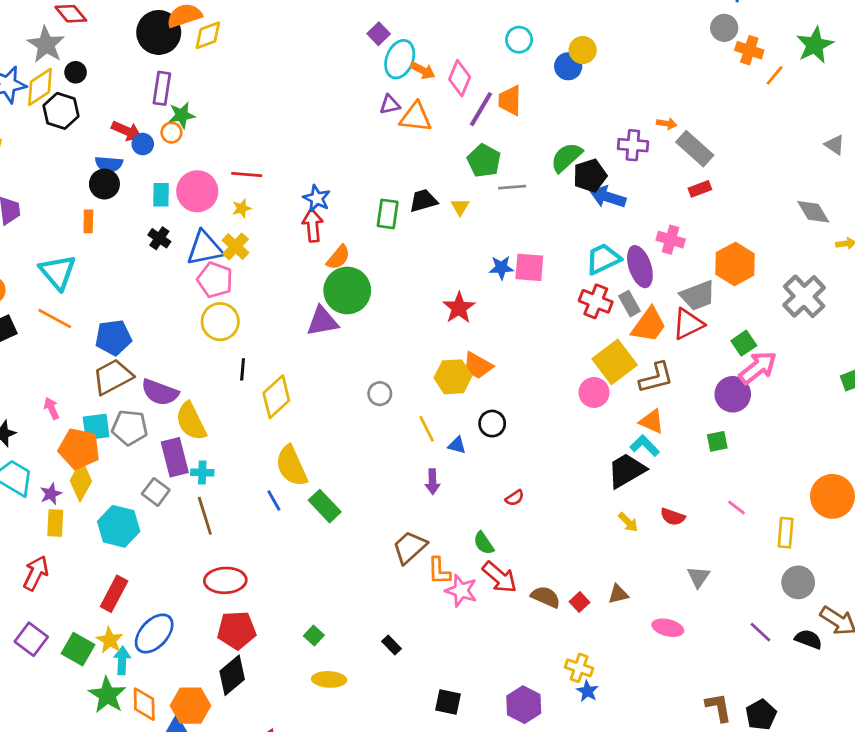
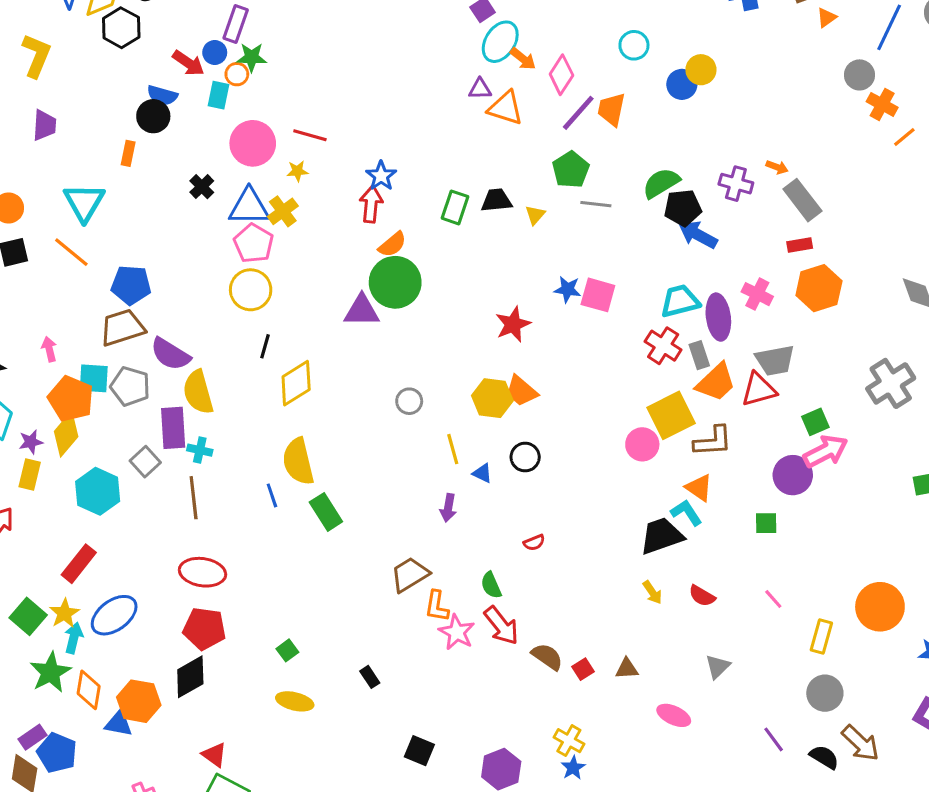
blue circle: (143, 144) -> (215, 53), moved
cyan rectangle: (161, 195) -> (218, 95), moved
orange hexagon: (735, 264) -> (819, 288), moved

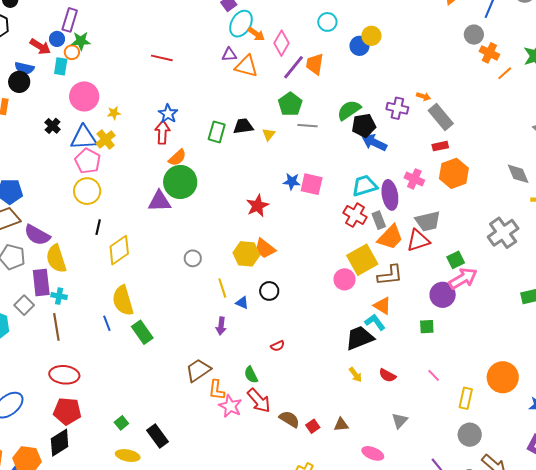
red line: (310, 135) -> (162, 58), moved
black rectangle: (370, 677) -> (157, 436), moved, size x1.6

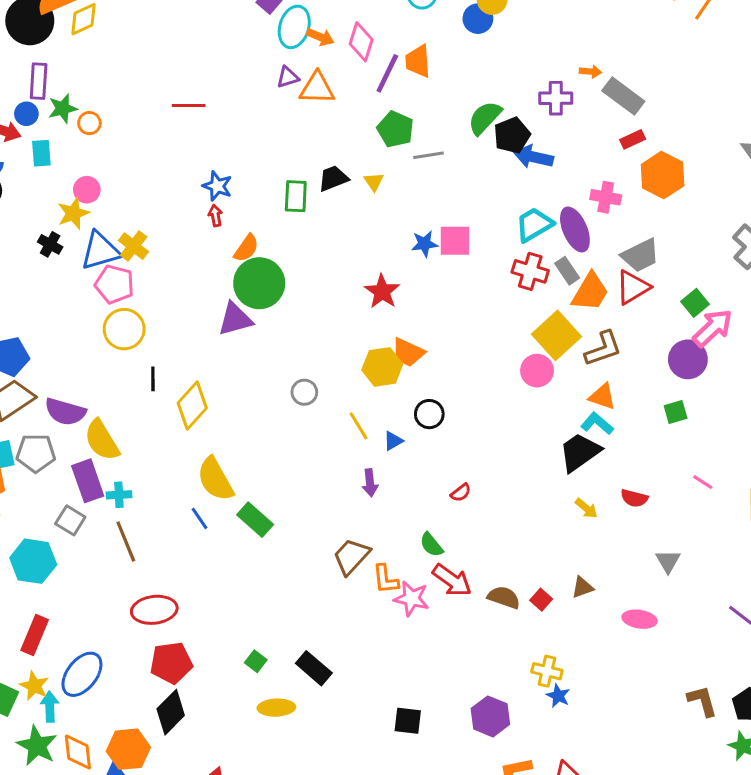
orange circle: (72, 52) -> (89, 123), moved
pink circle: (84, 96) -> (87, 190), size x0.6
yellow star: (114, 113) -> (73, 213), moved, size x1.5
red arrow: (162, 132) -> (215, 216), size x0.6
blue triangle: (242, 303) -> (393, 441), turned -40

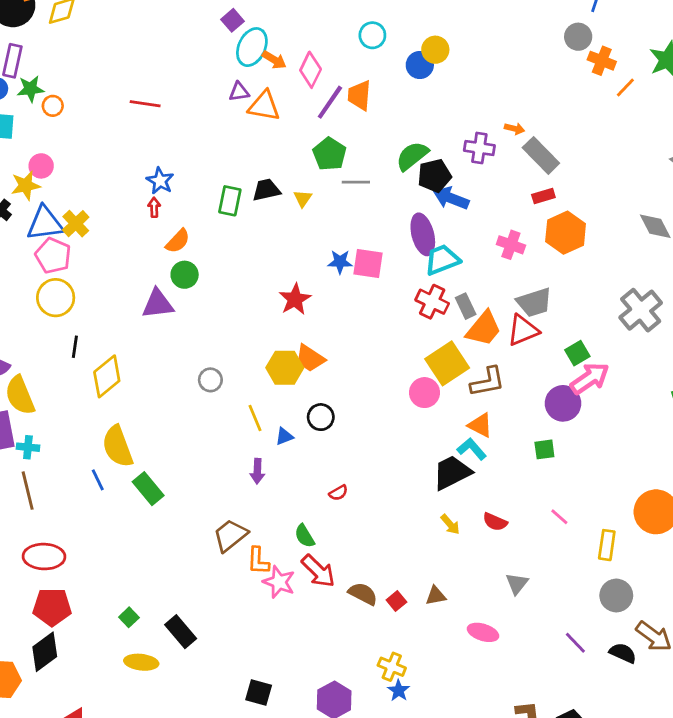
purple ellipse: (575, 229) -> (423, 234), moved
green circle: (259, 283) -> (185, 275), size x0.6

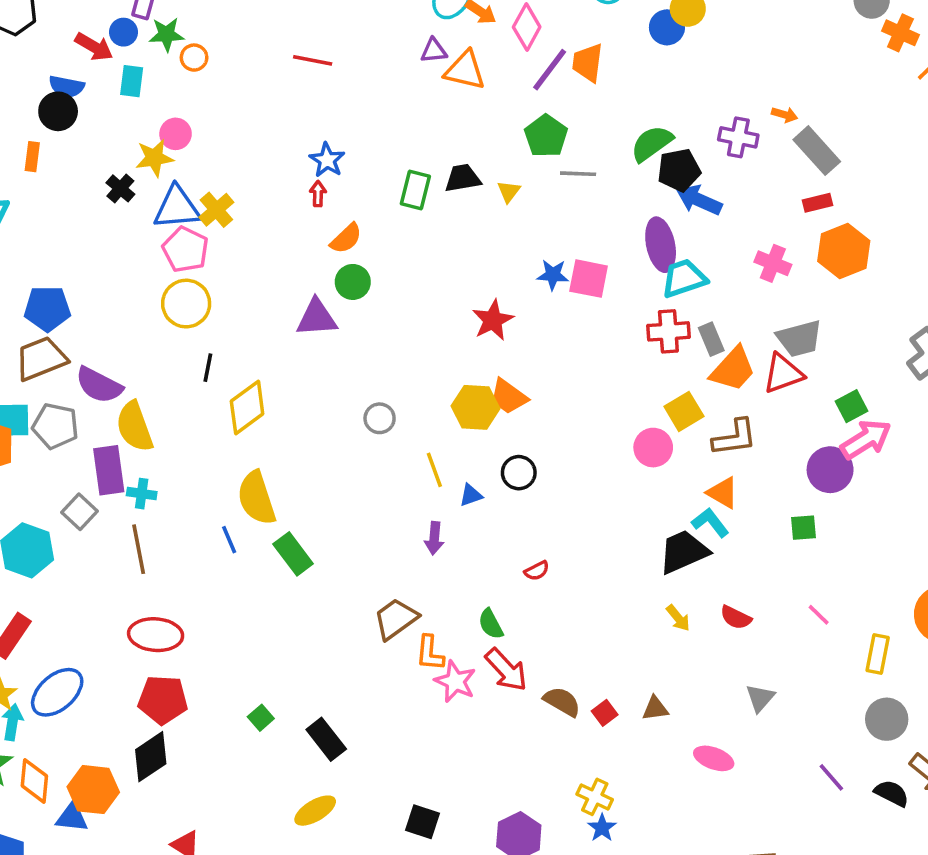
red cross: (432, 302) -> (668, 331), turned -32
yellow square: (447, 363) -> (684, 411), size x0.7
yellow ellipse: (141, 662) -> (315, 811), moved, turned -40

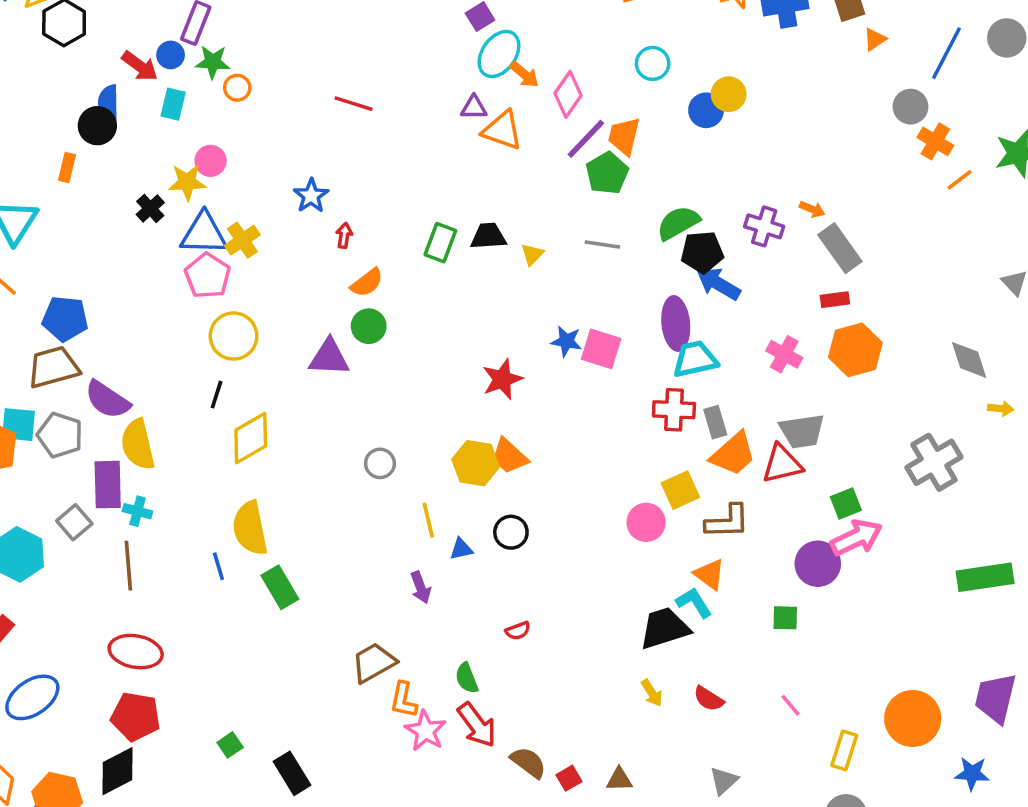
blue semicircle: (67, 87) -> (109, 102), turned 72
green pentagon: (546, 136) -> (607, 173), moved
blue star: (327, 160) -> (311, 196), moved
yellow circle: (186, 304) -> (234, 336), moved
purple arrow: (434, 538) -> (421, 587), turned -32

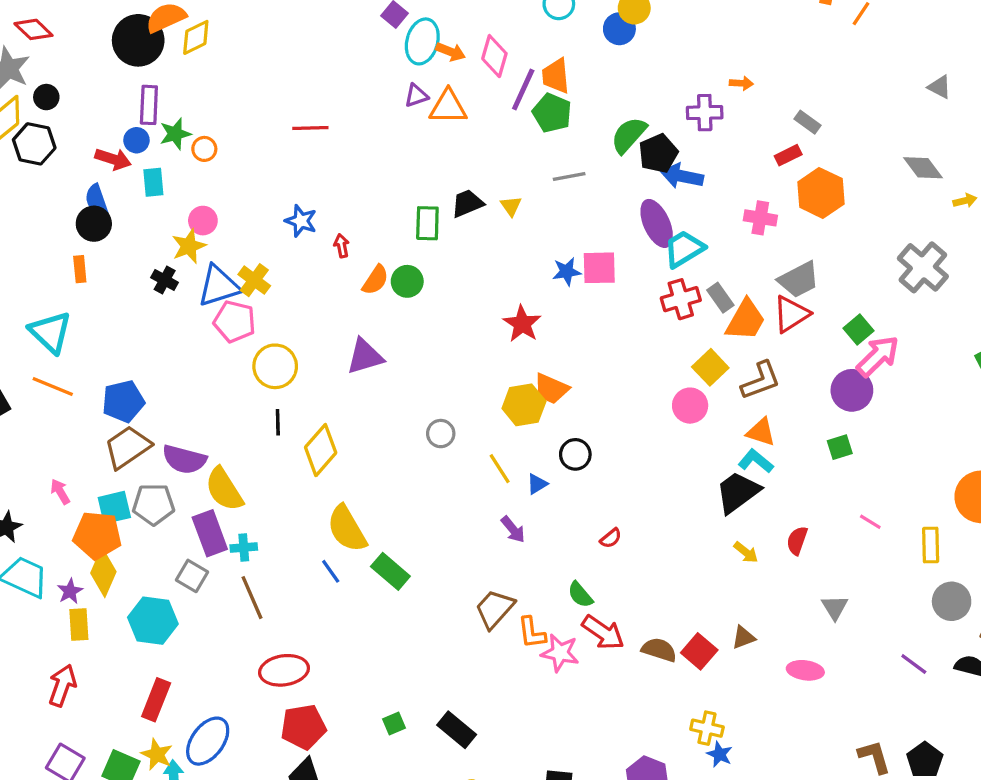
gray rectangle: (840, 248) -> (808, 122), moved, size x0.6
green circle: (369, 326) -> (407, 281), moved
red semicircle: (709, 699) -> (797, 541), turned 96
green square: (230, 745) -> (394, 723), turned 30
red square: (569, 778) -> (699, 651), size x1.5

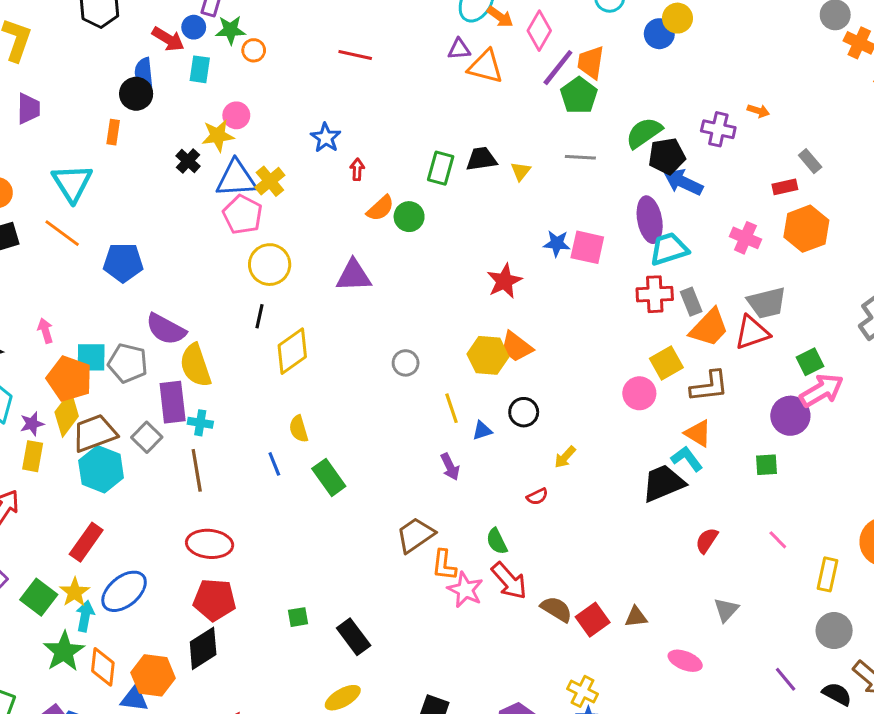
brown trapezoid: (128, 447) -> (95, 433), moved
yellow semicircle: (347, 529) -> (299, 429), size x0.6
yellow arrow: (746, 552) -> (565, 457), moved, turned 80

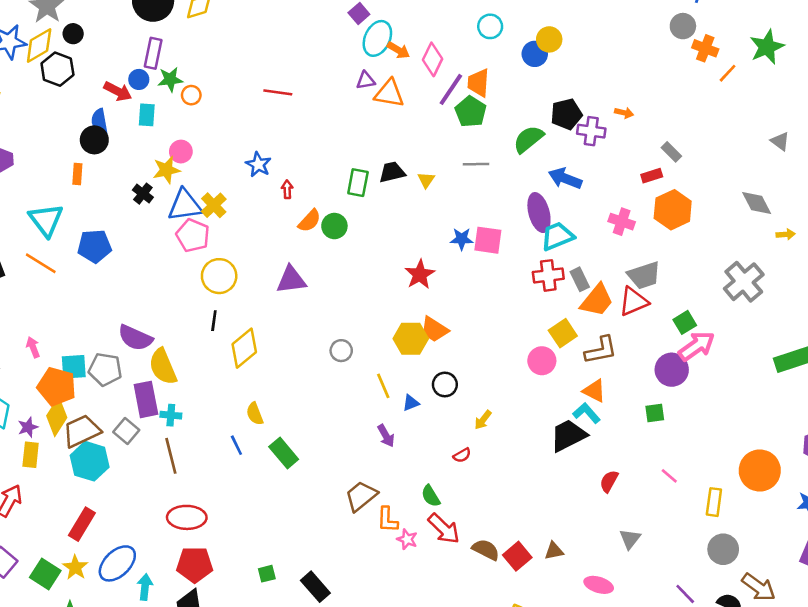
black pentagon: (667, 156) -> (566, 114), moved
blue pentagon: (123, 263) -> (94, 246), moved
pink star: (465, 590) -> (407, 539), size x0.7
cyan arrow: (85, 616) -> (145, 587), moved

